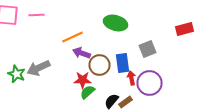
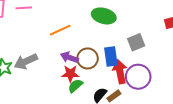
purple arrow: (82, 53) -> (69, 57), moved
red arrow: (132, 78) -> (120, 72), size x1.6

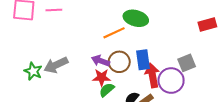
orange line: (60, 30) -> (114, 33), moved
gray square: (136, 42) -> (187, 63), moved

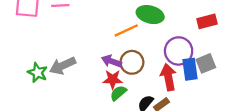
red rectangle: (207, 24) -> (207, 21), moved
blue rectangle: (143, 60) -> (190, 69), moved
purple circle: (171, 81) -> (179, 51), moved

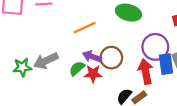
orange line: (126, 30) -> (85, 28), moved
green star: (38, 73) -> (22, 67), turned -30
green semicircle: (118, 93) -> (77, 68), moved

